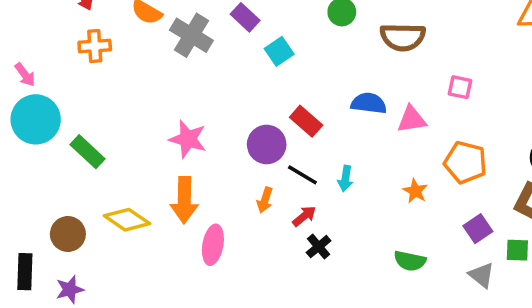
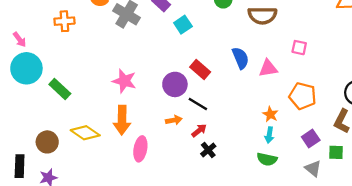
blue semicircle: (369, 103) -> (240, 58), turned 60
cyan arrow: (345, 178) -> (269, 135), moved
orange arrow: (265, 200) -> (174, 120), turned -119

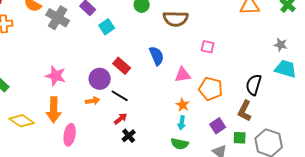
pink triangle: (268, 68) -> (183, 75), moved
orange arrow: (174, 120) -> (93, 101), moved

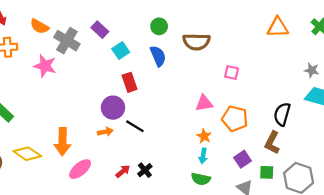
blue semicircle: (157, 56) -> (158, 56), moved
red rectangle: (122, 66) -> (129, 82), moved, turned 30
pink star: (56, 76) -> (45, 66), moved
red arrow: (121, 119) -> (123, 171), moved
pink ellipse: (70, 135) -> (80, 169), turned 40

